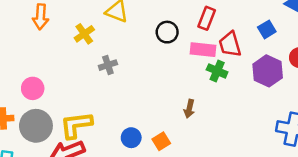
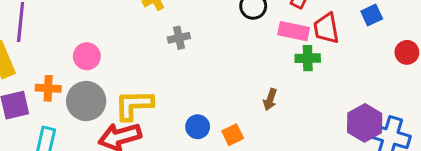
green cross: (217, 71) -> (308, 58), turned -30
purple hexagon: (268, 71) -> (365, 123), moved

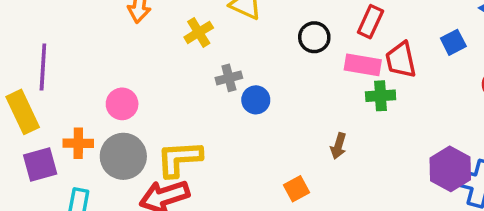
blue circle: (198, 127) -> (256, 100), moved

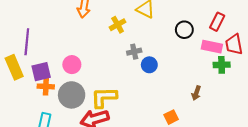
purple square: (40, 164) -> (41, 72), moved

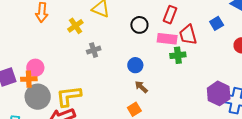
blue circle: (149, 65) -> (135, 65), moved
orange cross: (46, 86) -> (29, 79), moved
brown arrow: (196, 93) -> (141, 87), moved, turned 120

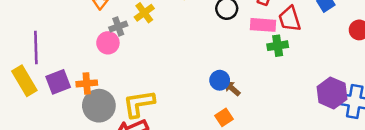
gray cross: (94, 50) -> (118, 26), moved
blue circle: (135, 65) -> (220, 80), moved
pink circle: (35, 68) -> (108, 43), moved

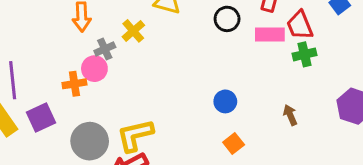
green cross: (278, 46) -> (304, 54), moved
orange cross: (87, 83) -> (74, 84), moved
brown arrow: (232, 88) -> (290, 115), moved, turned 30

